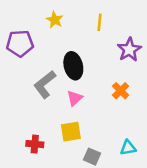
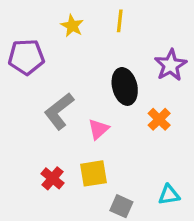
yellow line: (99, 22) -> (120, 21), moved
black ellipse: (73, 66) -> (125, 86), moved
red cross: (35, 144) -> (52, 178), moved, turned 35

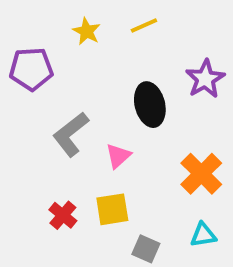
yellow line: (120, 21) -> (144, 25), turned 60
orange cross: (159, 119) -> (201, 174), moved, size x1.5

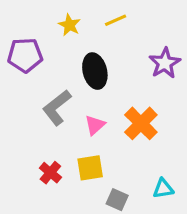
black ellipse: (150, 105) -> (95, 71), moved
orange cross: (201, 174) -> (141, 123), moved

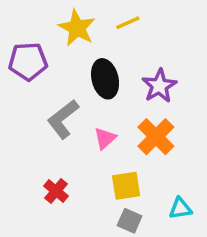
yellow star: (69, 25) -> (77, 28), size x1.5
purple star: (165, 63) -> (159, 86), moved
yellow square: (90, 168) -> (126, 186), moved

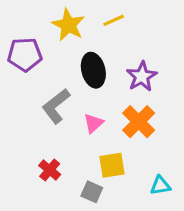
gray square: (130, 221) -> (92, 192), moved

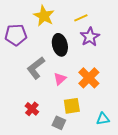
yellow line: (114, 20) -> (81, 18), moved
purple star: (142, 76) -> (90, 37), moved

